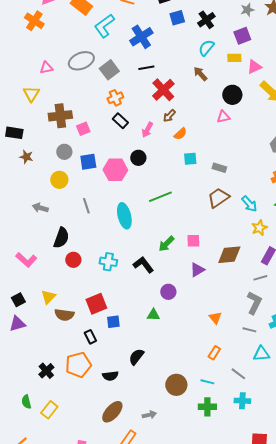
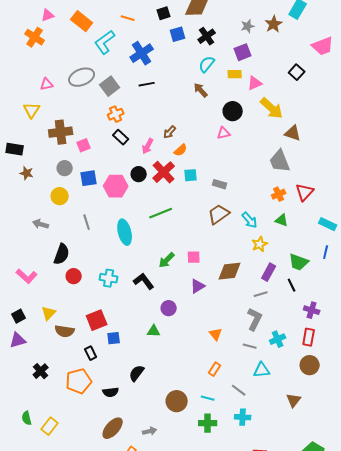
red cross: (163, 90) -> (164, 172), moved
black cross: (46, 371) -> (41, 371), moved

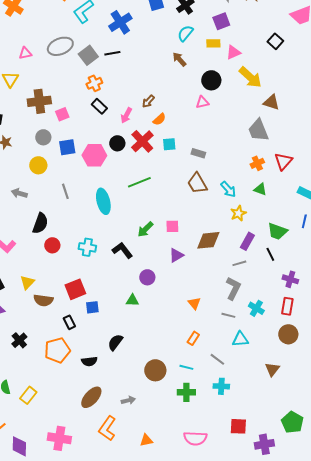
black line: (147, 84) -> (112, 53), moved
brown trapezoid: (219, 214) -> (197, 183), turned -85
cyan cross: (278, 339) -> (256, 308), turned -35

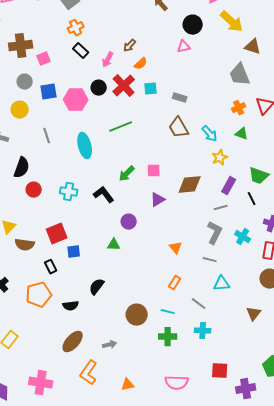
cyan cross: (256, 308) -> (243, 237), moved

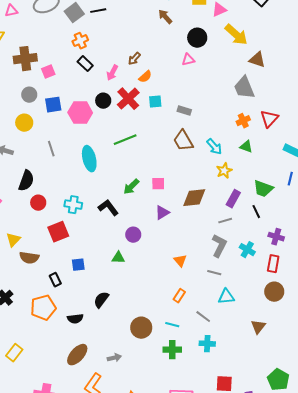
red square: (57, 234) -> (58, 232), moved

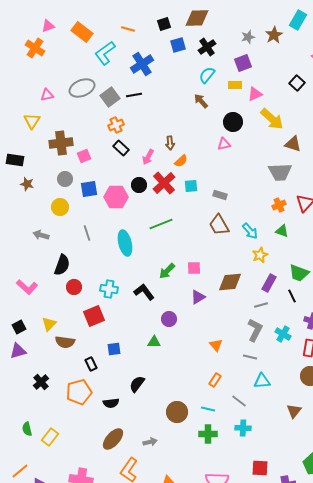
brown arrow: (134, 59) -> (170, 143), turned -48
gray trapezoid: (244, 88) -> (280, 172), turned -70

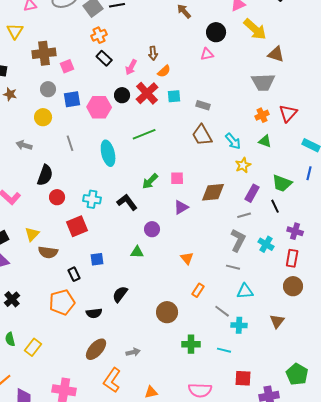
orange triangle: (216, 345) -> (187, 258), moved
black cross: (41, 382) -> (12, 299), moved
cyan line: (208, 409) -> (224, 350), moved
brown circle: (177, 412) -> (167, 312), moved
cyan cross: (243, 428) -> (239, 325), moved

